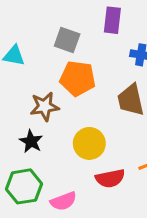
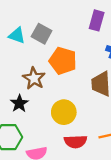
gray square: (67, 40) -> (42, 34), moved
brown star: (44, 107) -> (34, 78), turned 30

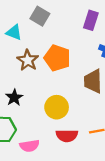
gray square: (42, 34) -> (40, 16), moved
brown star: (34, 78) -> (28, 60), moved

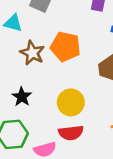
red semicircle: (67, 136) -> (71, 133), moved

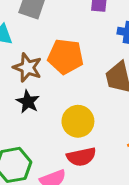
black star: (22, 97) -> (28, 102), moved

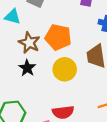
yellow circle: (78, 121) -> (65, 69), moved

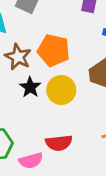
black star: (27, 68) -> (30, 87), moved

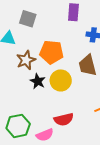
brown star: (18, 57) -> (26, 60), turned 30

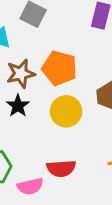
black star: (38, 81) -> (18, 106), moved

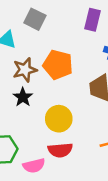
yellow circle: (66, 111) -> (59, 119), moved

